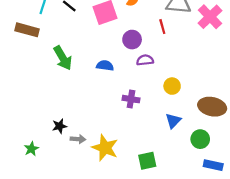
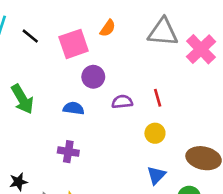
red line: (162, 27) -> (158, 98), moved
purple circle: (132, 40) -> (93, 77), moved
purple cross: (131, 99) -> (68, 152), moved

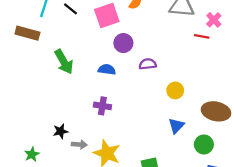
pink cross: (201, 49) -> (214, 20), size x0.6
red line: (158, 98) -> (202, 36), moved, turned -64

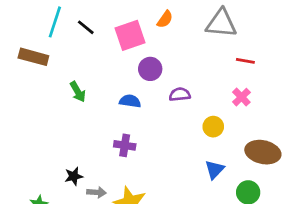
pink cross: (214, 20) -> (241, 97), moved
green arrow: (64, 62) -> (78, 92), size x0.7

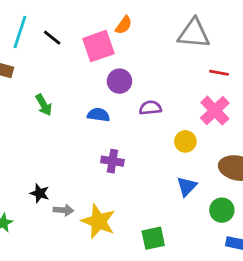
orange semicircle: (165, 19) -> (124, 25), moved
pink cross: (241, 97) -> (215, 111), size x1.5
purple cross: (125, 145) -> (112, 161), moved
black star: (74, 176) -> (40, 193), turned 30

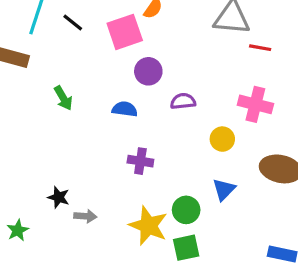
red line: (219, 73) -> (260, 48), moved
pink cross: (215, 111) -> (255, 104), turned -32
green circle: (222, 210) -> (186, 210), moved
yellow star: (98, 221) -> (148, 226), moved

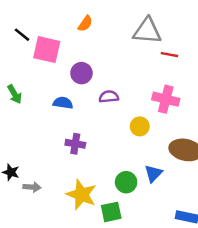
pink square: (125, 32) -> (47, 50), moved, turned 32
blue triangle: (224, 189) -> (153, 173), moved
green circle: (186, 210) -> (126, 182), moved

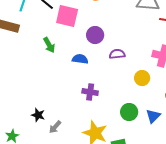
green arrow: (15, 94) -> (49, 45), moved
green circle: (126, 182) -> (129, 112), moved
gray arrow: (32, 187) -> (55, 127), turned 128

